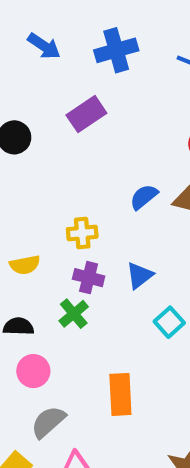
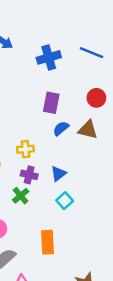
blue cross: (116, 50) -> (49, 57), moved
purple rectangle: (86, 114) -> (51, 103), moved, turned -45
cyan square: (169, 322) -> (65, 201), moved

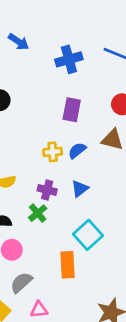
blue semicircle: (61, 128) -> (77, 151), moved
yellow cross: (25, 149) -> (53, 152), moved
cyan square: (65, 201) -> (88, 235), moved, size x1.5

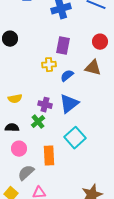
yellow cross: (53, 152) -> (49, 65), moved
blue triangle: (80, 189) -> (69, 104), size x1.5
orange rectangle: (68, 265) -> (49, 156), moved

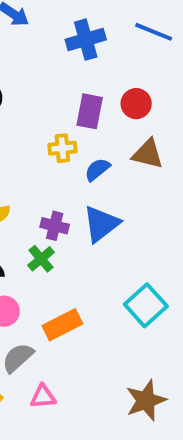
red circle: (100, 42) -> (136, 104), moved
cyan square: (75, 138) -> (146, 305), moved
orange rectangle: (49, 156) -> (62, 325), turned 66

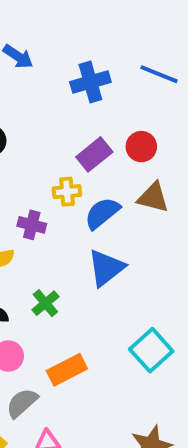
purple rectangle: (90, 111) -> (94, 154), turned 40
blue semicircle: (97, 170) -> (102, 213), size x1.4
purple cross: (55, 226) -> (32, 225), moved

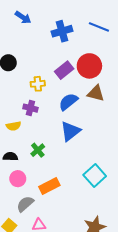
red circle: (141, 147) -> (89, 66), size x1.5
yellow cross: (67, 192) -> (38, 84), moved

